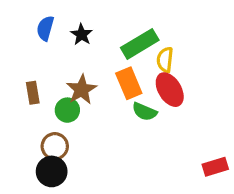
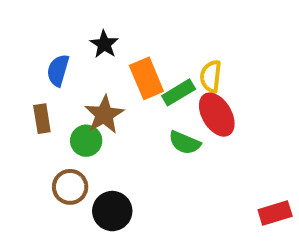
blue semicircle: (45, 28) -> (58, 70), moved
green rectangle: (140, 44) -> (179, 92), moved, size x0.7
orange rectangle: (129, 83) -> (146, 78), moved
black circle: (52, 171) -> (112, 211), moved

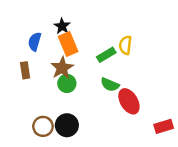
orange rectangle: (146, 78) -> (68, 44), moved
red ellipse: (217, 115) -> (129, 101), moved
green circle: (86, 141) -> (67, 83), moved
brown circle: (70, 187) -> (43, 126), moved

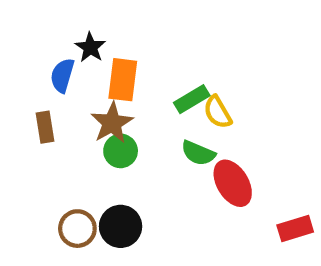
black star: (62, 26) -> (90, 47), moved
orange rectangle: (68, 44) -> (123, 80), turned 30
yellow semicircle: (125, 45) -> (218, 112), moved, turned -36

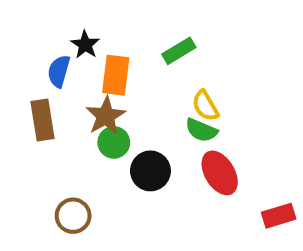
green rectangle: (192, 99) -> (179, 51), moved
brown rectangle: (45, 127) -> (43, 120), size x1.4
green semicircle: (198, 153) -> (201, 130), moved
black circle: (121, 226) -> (150, 171), moved

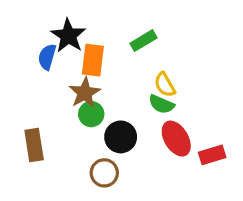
black star: (85, 45) -> (68, 36), size x1.5
brown rectangle: (43, 120) -> (34, 145), moved
brown circle: (73, 216) -> (104, 173), moved
red rectangle: (279, 216) -> (212, 155), moved

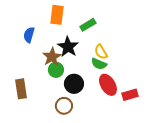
black star: (68, 36) -> (68, 47), moved
orange rectangle: (93, 60) -> (57, 15), moved

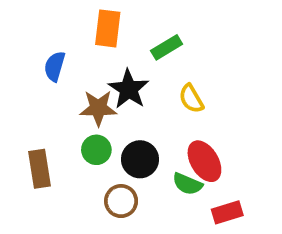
brown star: (52, 57) -> (98, 108), turned 30
green semicircle: (99, 64) -> (187, 184), moved
green circle: (56, 70) -> (96, 150), moved
red rectangle: (130, 95) -> (227, 212), moved

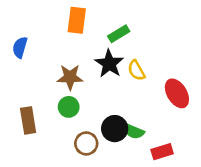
blue semicircle: (55, 66) -> (20, 47), moved
black star: (129, 89) -> (109, 64), moved
black circle: (140, 159) -> (115, 129), moved
red ellipse: (204, 161) -> (177, 93), moved

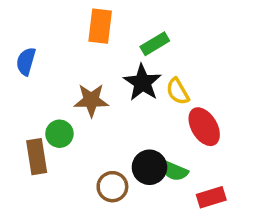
red ellipse: (177, 93) -> (204, 127), moved
green circle: (69, 107) -> (59, 134), moved

